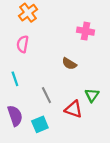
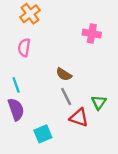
brown semicircle: (69, 64) -> (64, 74), moved
gray line: (46, 95) -> (66, 97), moved
purple semicircle: (15, 116) -> (16, 109), moved

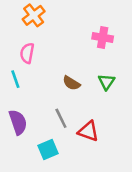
cyan line: (16, 85) -> (15, 79), moved
gray line: (66, 97) -> (61, 118), moved
green triangle: (99, 102) -> (107, 82), moved

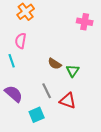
pink cross: (103, 37) -> (85, 22), moved
green triangle: (107, 82) -> (73, 71), moved
purple semicircle: (18, 122) -> (14, 94), turned -30

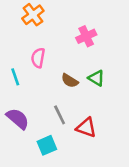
pink cross: (85, 22) -> (86, 36), moved, turned -35
pink semicircle: (21, 41) -> (38, 58), moved
green triangle: (73, 71) -> (96, 78), moved, turned -32

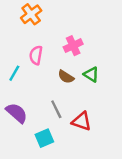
pink cross: (86, 36) -> (73, 46), moved
cyan line: (15, 77) -> (14, 73), turned 49

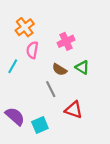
orange cross: (31, 14) -> (25, 27), moved
gray line: (56, 109) -> (51, 89), moved
purple semicircle: (17, 113) -> (15, 116), moved

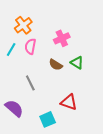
cyan line: (13, 66) -> (11, 50), moved
gray line: (51, 89) -> (30, 83), moved
cyan square: (40, 125) -> (48, 119), moved

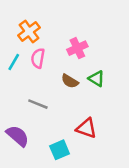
gray line: (30, 83) -> (38, 104), turned -42

